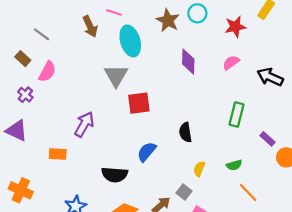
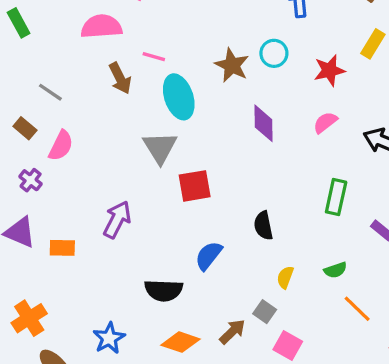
orange rectangle: (58, 154) -> (62, 248), moved
orange cross: (21, 190) -> (29, 318), turned 35

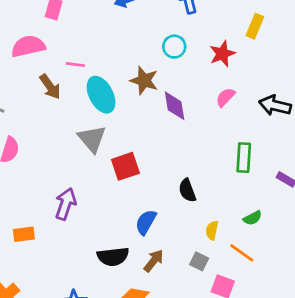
brown star: (232, 65) -> (144, 81), moved
orange line: (357, 309) -> (242, 253), moved
brown arrow: (232, 332) -> (154, 261), moved

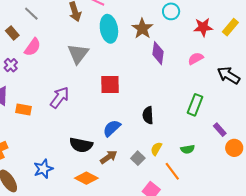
yellow rectangle: (255, 26) -> (230, 27), moved
gray triangle: (92, 139) -> (78, 54), moved
gray square: (199, 261) -> (138, 158), moved

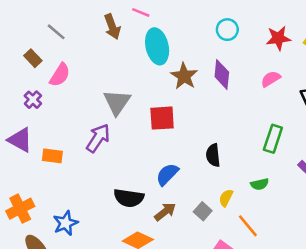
cyan circle: (171, 11) -> (227, 30), moved
brown star: (142, 29) -> (184, 76), moved
gray triangle: (78, 54) -> (117, 102), moved
green semicircle: (188, 149) -> (260, 184), moved
blue star: (43, 169) -> (66, 223), moved

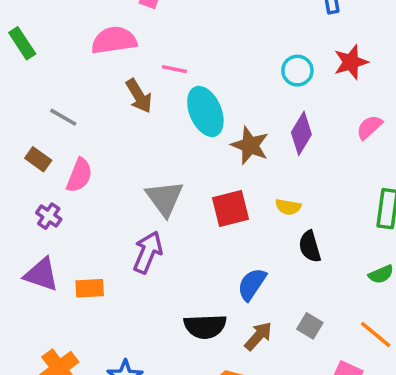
red star: (278, 38) -> (351, 62), moved
purple diamond: (222, 74) -> (301, 133), turned 36
yellow semicircle: (226, 198) -> (288, 207), moved, turned -96

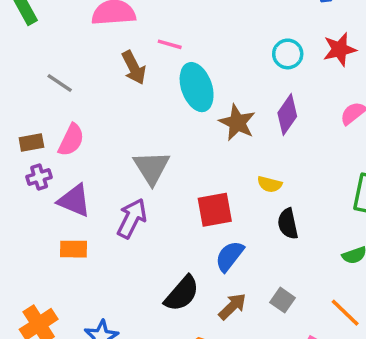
brown rectangle: (38, 159) -> (31, 142), moved, turned -50
red square: (230, 209) -> (215, 210), moved
purple cross: (49, 216) -> (39, 177), turned 35
purple triangle: (41, 275) -> (74, 201), moved
black semicircle: (205, 326) -> (182, 294), turned -51

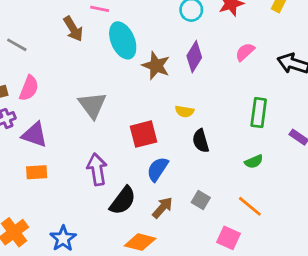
purple arrow: (132, 218) -> (97, 169), moved, turned -32

